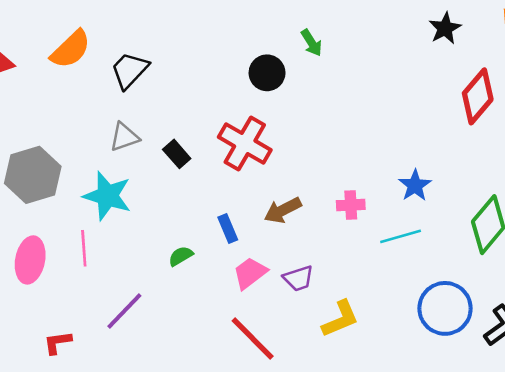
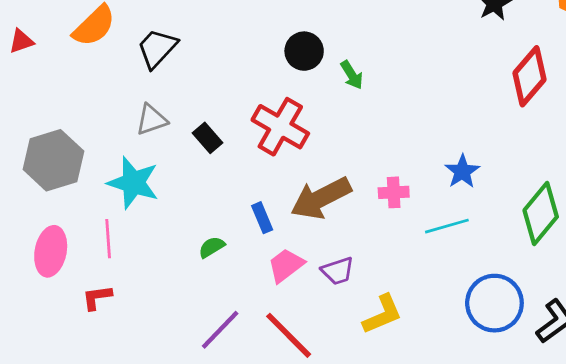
green arrow: (312, 43) -> (352, 75), moved
brown arrow: (283, 210) -> (321, 198), size x1.5
purple line: (124, 311) -> (220, 330), moved
red L-shape: (58, 342) -> (97, 297), moved

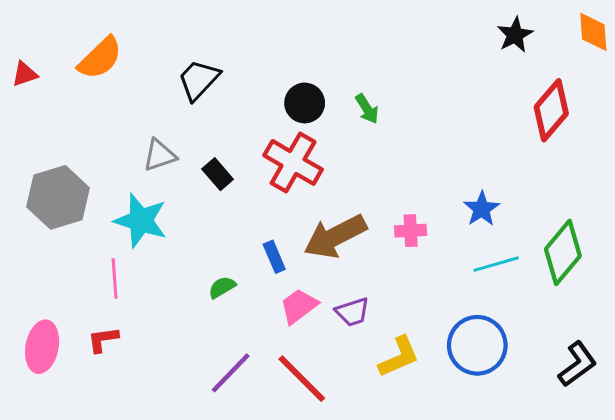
black trapezoid: (157, 48) -> (199, 80), moved
black circle: (304, 51) -> (305, 103), moved
cyan line: (447, 226) -> (496, 264), moved
pink ellipse: (51, 251) -> (42, 347), moved
blue circle: (494, 303) -> (477, 345), moved

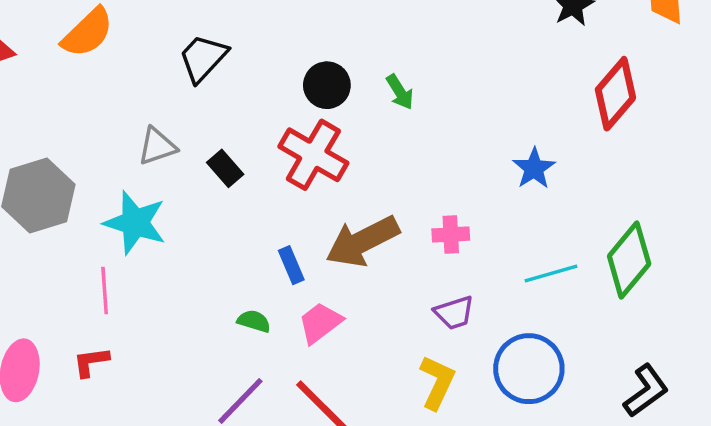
blue star: (482, 209) -> (534, 168), moved
green semicircle: (222, 287) -> (254, 321), moved, turned 48
purple trapezoid: (353, 312) -> (454, 313), moved
yellow L-shape: (399, 357) -> (437, 382), turned -42

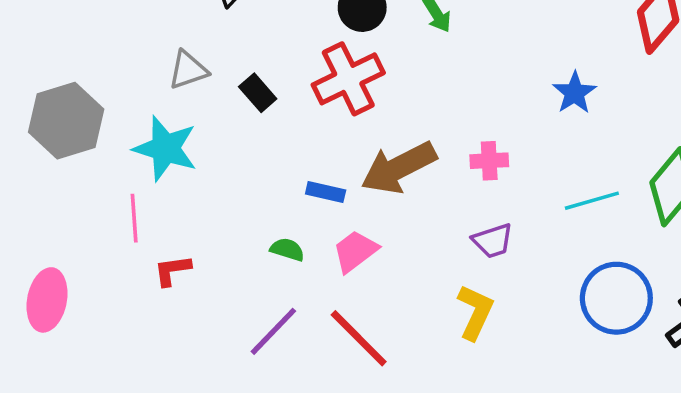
red cross: (313, 155) -> (348, 79), turned 34
blue rectangle: (291, 265) -> (326, 192), turned -54
red L-shape: (91, 362) -> (172, 270), moved
blue circle: (529, 369) -> (616, 298), moved

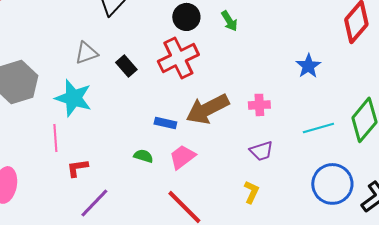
yellow L-shape: (475, 312) -> (251, 192), size x0.7
purple line: (273, 331) -> (94, 203), moved

